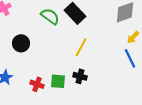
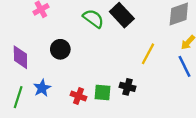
yellow line: (81, 47) -> (148, 54), moved

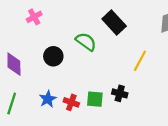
green semicircle: (93, 19) -> (86, 42), moved
blue star: (42, 88) -> (48, 99), moved

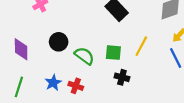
green semicircle: (86, 42) -> (84, 56), moved
green square: (95, 99) -> (113, 53), moved

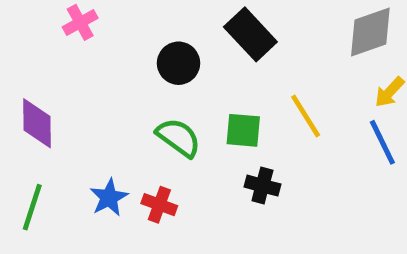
black circle: (59, 42) -> (179, 63), moved
yellow line: (141, 46) -> (306, 116), turned -60

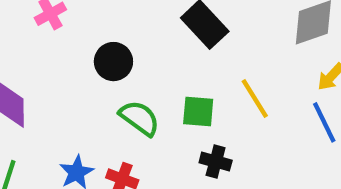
black circle: (179, 63) -> (113, 62), moved

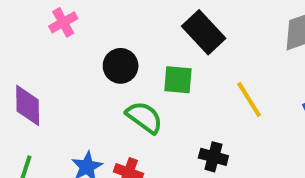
green square: (198, 112) -> (178, 80), moved

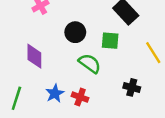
purple diamond: (28, 105) -> (34, 56), moved

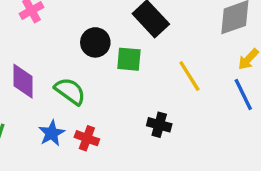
black circle: (75, 32) -> (95, 42), moved
green semicircle: (90, 63) -> (70, 91), moved

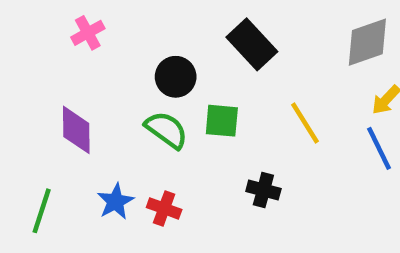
green square: (129, 59) -> (222, 121), moved
green semicircle: (70, 91) -> (166, 130), moved

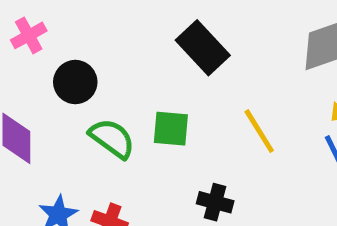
black circle: (176, 77) -> (75, 82), moved

